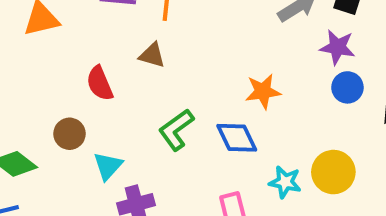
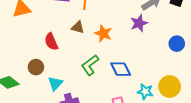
purple star: (337, 47) -> (139, 23), moved, turned -30
orange star: (263, 91) -> (103, 33), moved, turned 30

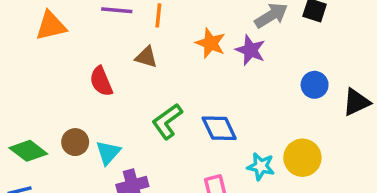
purple star: (139, 23) -> (250, 50), turned -30
orange star: (103, 33) -> (210, 43), moved
brown circle: (36, 67) -> (75, 142), moved

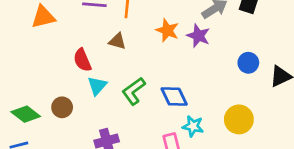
cyan triangle: (108, 152) -> (97, 86), moved
cyan star: (261, 166) -> (193, 126), moved

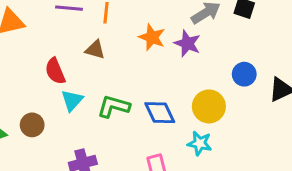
green L-shape: (134, 91) -> (114, 106), turned 52
yellow circle: (239, 119) -> (209, 106), moved
cyan star: (193, 126) -> (200, 143), moved

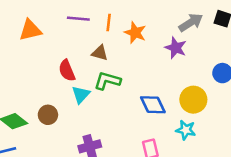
orange star: (152, 37) -> (135, 33), moved
green L-shape: (114, 106) -> (107, 81), moved

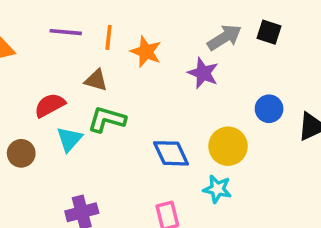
red semicircle: (67, 71) -> (50, 105), turned 85
brown circle: (48, 115) -> (21, 153), moved

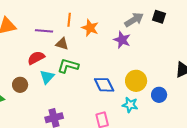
purple line: (66, 32) -> (44, 31), moved
blue circle: (269, 109) -> (159, 95), moved

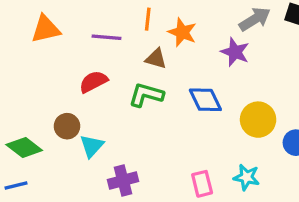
brown triangle: (62, 44) -> (156, 59), moved
cyan triangle: (47, 77) -> (92, 146), moved
blue diamond: (104, 85) -> (205, 100), moved
cyan star: (130, 105) -> (247, 177), moved

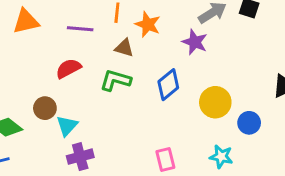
blue diamond: (205, 100) -> (168, 85), turned 76
cyan star: (247, 177) -> (221, 157), moved
purple cross: (123, 181) -> (80, 157), moved

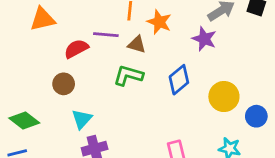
purple line: (80, 29) -> (106, 35), moved
red semicircle: (68, 68) -> (76, 49), moved
brown circle: (45, 108) -> (64, 84), moved

